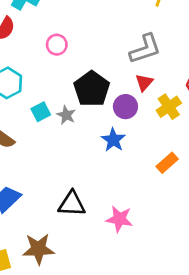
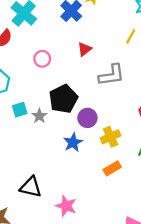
red triangle: (144, 82) -> (85, 49), moved
yellow cross: (169, 107) -> (110, 137), moved

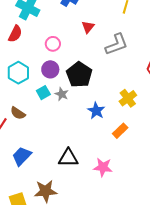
purple circle: (87, 118) -> (50, 69), moved
orange rectangle: (112, 168) -> (120, 131), moved

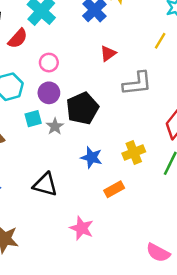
pink circle: (53, 44) -> (49, 63), moved
blue star: (96, 111) -> (91, 157), turned -30
black triangle: (68, 158) -> (45, 185), moved

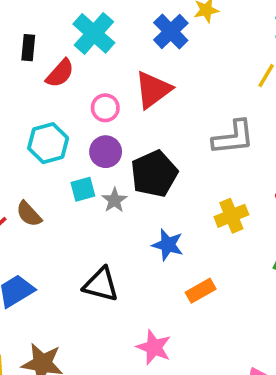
red triangle: (108, 53) -> (153, 90), moved, size x1.6
yellow cross: (134, 152) -> (231, 216), moved

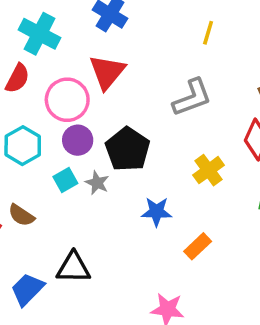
pink circle: (105, 108) -> (67, 100), size x1.6
black triangle: (101, 284) -> (73, 268), moved

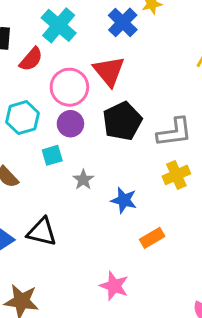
red triangle: (107, 72) -> (109, 71), turned -32
gray L-shape: (192, 97) -> (174, 132), moved
black pentagon: (128, 149) -> (122, 121), moved
gray star: (97, 183) -> (83, 180), moved

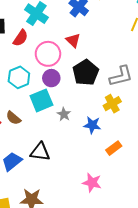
red triangle: (109, 71) -> (73, 40), size x0.7
cyan square: (52, 155) -> (41, 100), size x1.6
yellow cross: (176, 175) -> (112, 104), moved

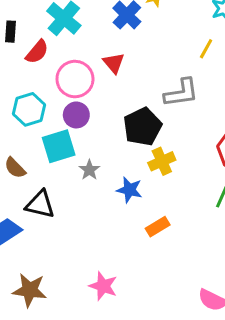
black pentagon: (86, 73) -> (142, 127), moved
gray L-shape: (121, 76) -> (181, 93), moved
black triangle: (40, 152) -> (40, 204), moved
pink star: (92, 183) -> (103, 286), moved

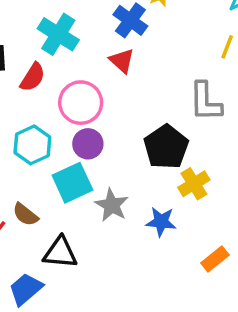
red triangle: (114, 63) -> (122, 61), moved
gray L-shape: (181, 93) -> (205, 102), turned 105
gray star: (89, 170) -> (112, 205), size x1.4
orange rectangle: (158, 227) -> (215, 259), moved

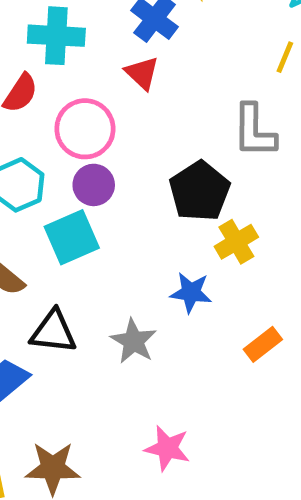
cyan cross: (58, 34) -> (56, 36), turned -30
gray star: (112, 205) -> (134, 341), moved

